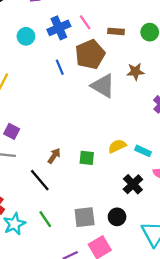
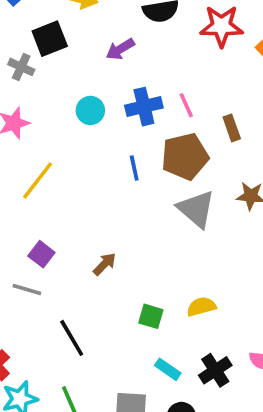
brown rectangle: (116, 31) -> (232, 128), turned 56
cyan rectangle: (143, 151) -> (168, 369), moved
brown arrow: (54, 156) -> (105, 264), moved

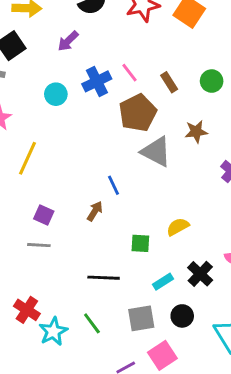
blue line: (134, 168) -> (113, 185), moved
black line: (72, 338) -> (104, 278), moved, turned -44
cyan rectangle: (168, 369) -> (163, 282), turned -54

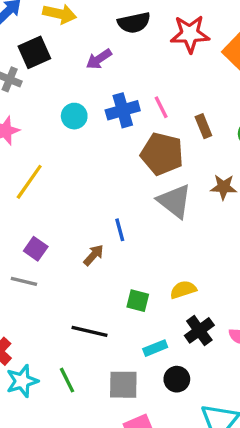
brown pentagon: (138, 113) -> (162, 154), turned 30
black cross: (200, 274) -> (199, 330), moved
black circle: (182, 316) -> (177, 379), moved

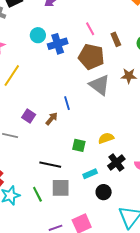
blue cross: (123, 110) -> (58, 44), moved
purple square: (36, 249) -> (29, 116), moved
gray square: (123, 385) -> (61, 188), moved

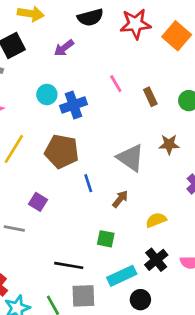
brown pentagon: (91, 57) -> (62, 151), moved
brown arrow: (52, 119) -> (120, 199), moved
yellow semicircle: (106, 138) -> (156, 220), moved
cyan rectangle: (90, 174) -> (122, 276), size x1.5

